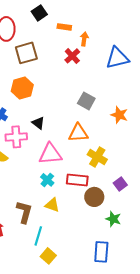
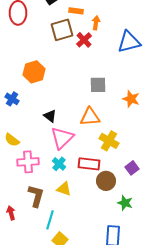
brown square: (26, 53) -> (62, 30), moved
gray square: (86, 101) -> (98, 85), turned -30
black triangle: (38, 123) -> (50, 116), moved
pink cross: (16, 137) -> (28, 162), moved
pink triangle: (50, 154) -> (62, 138), turned -40

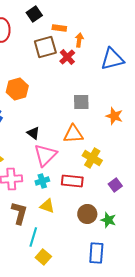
cyan cross: (59, 164) -> (42, 181), turned 32
brown circle: (106, 181) -> (87, 214), moved

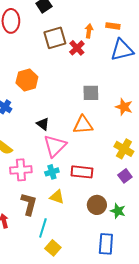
orange rectangle: (59, 28) -> (113, 26), moved
yellow cross: (92, 158) -> (124, 149), moved

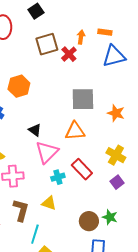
gray square: (91, 93) -> (83, 99), size x1.4
cyan cross: (52, 172) -> (58, 177), moved
red rectangle: (82, 172) -> (82, 169), moved, turned 40
brown circle: (97, 205) -> (89, 221), moved

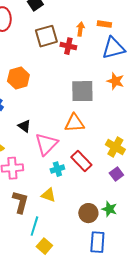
red cross: (69, 54) -> (68, 46), turned -35
orange star: (116, 113) -> (115, 81), moved
black triangle: (35, 130) -> (24, 126), moved

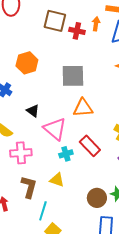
orange arrow: (80, 29) -> (96, 24), moved
brown square: (46, 36) -> (55, 21), turned 30
gray square: (82, 91) -> (73, 76), moved
pink triangle: (46, 144) -> (55, 129), turned -35

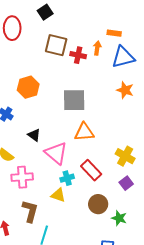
yellow triangle: (57, 180) -> (58, 195), moved
brown circle: (97, 198) -> (98, 204), moved

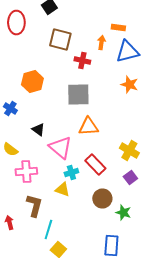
red cross: (78, 55) -> (82, 60), moved

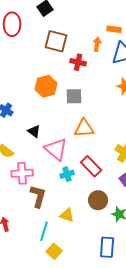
orange hexagon: (32, 82) -> (46, 86), moved
gray square: (78, 94) -> (74, 96), size x0.7
yellow triangle: (62, 190) -> (67, 215), moved
brown L-shape: (34, 206) -> (38, 196), moved

